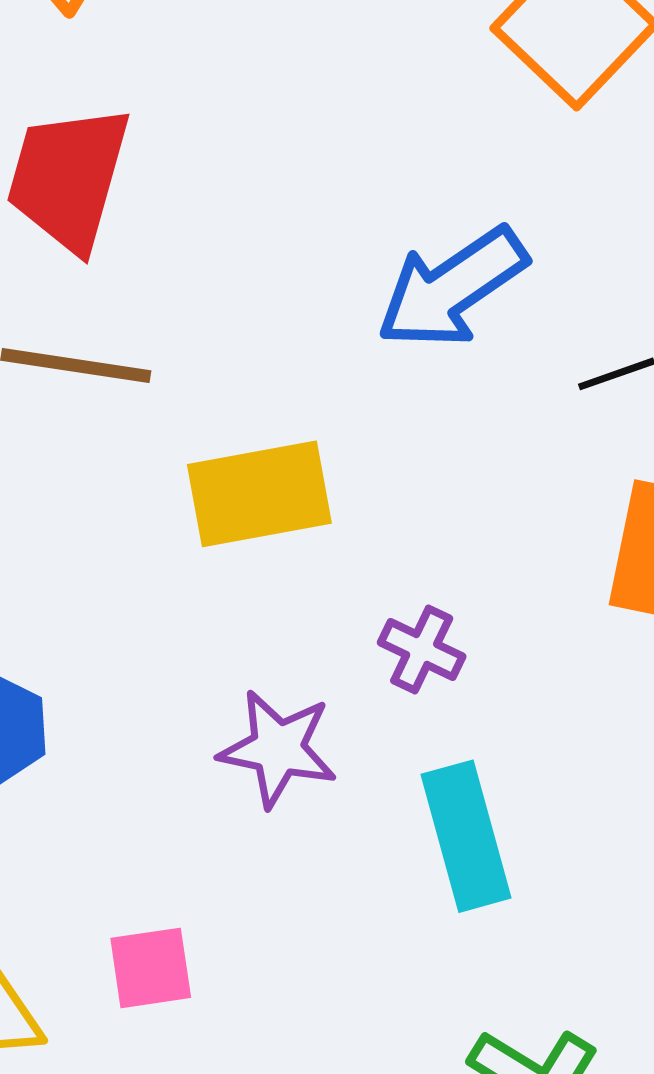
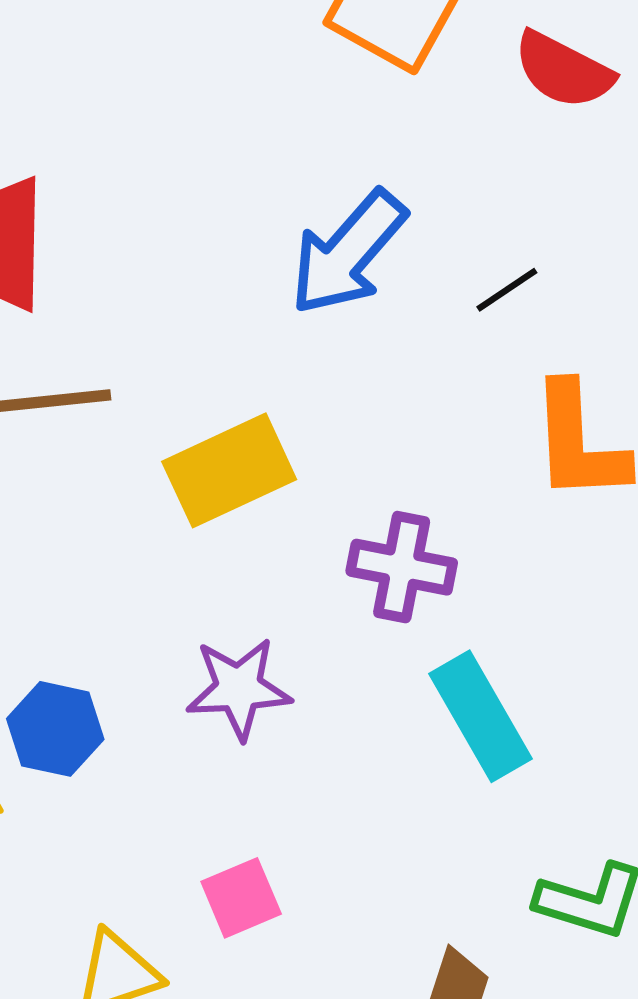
purple cross: (422, 649) -> (402, 567), size x1.4
purple star: (278, 749) -> (239, 688), moved

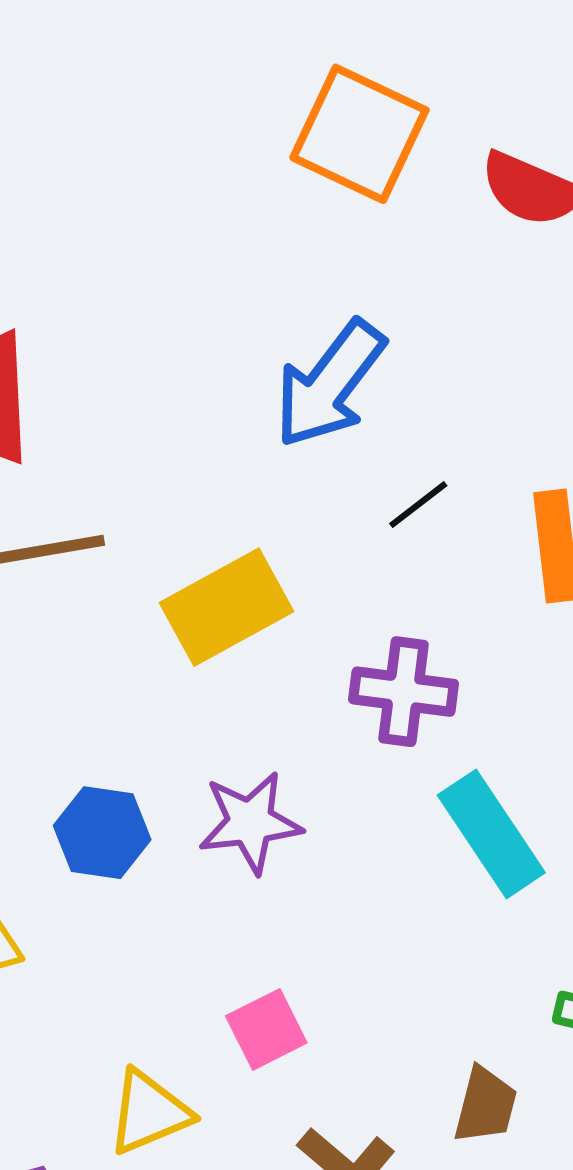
black line: (507, 290) -> (418, 505), moved
blue hexagon: (55, 729) -> (102, 833), moved

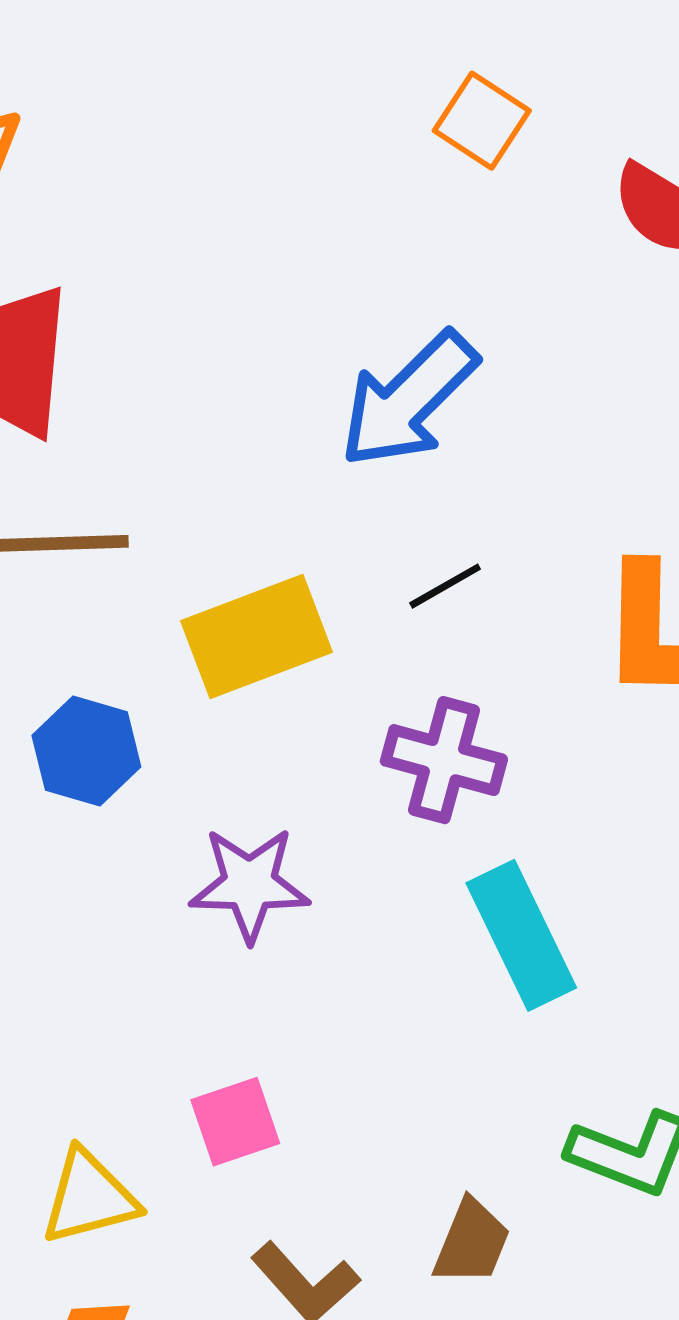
orange square: (359, 134) -> (482, 121), size x0.6
black line: (418, 505) -> (445, 586), moved
blue hexagon: (102, 833) -> (86, 751), moved

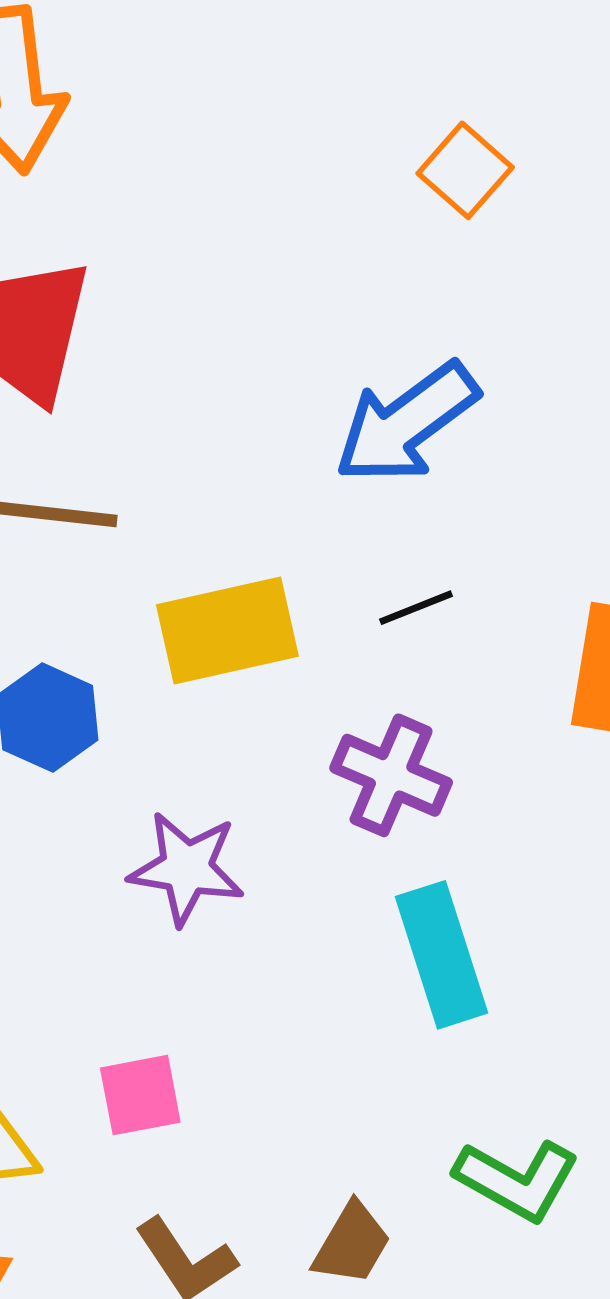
orange square: (482, 121) -> (465, 170), moved

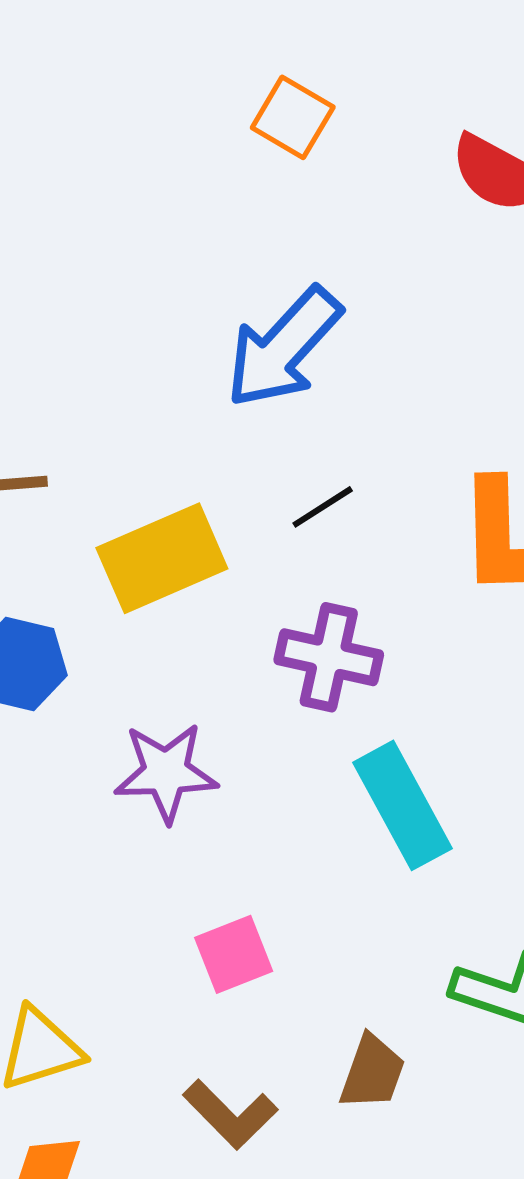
pink square: (140, 1095) -> (234, 954), moved

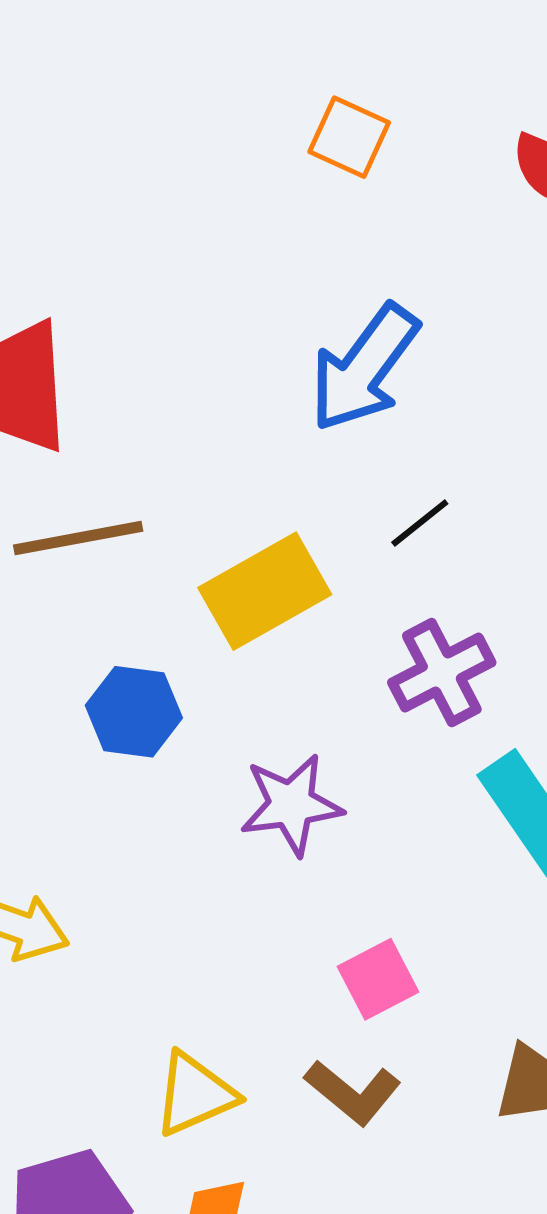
purple cross: (329, 657) -> (442, 673), turned -34
brown L-shape: (230, 1114) -> (353, 1092), moved

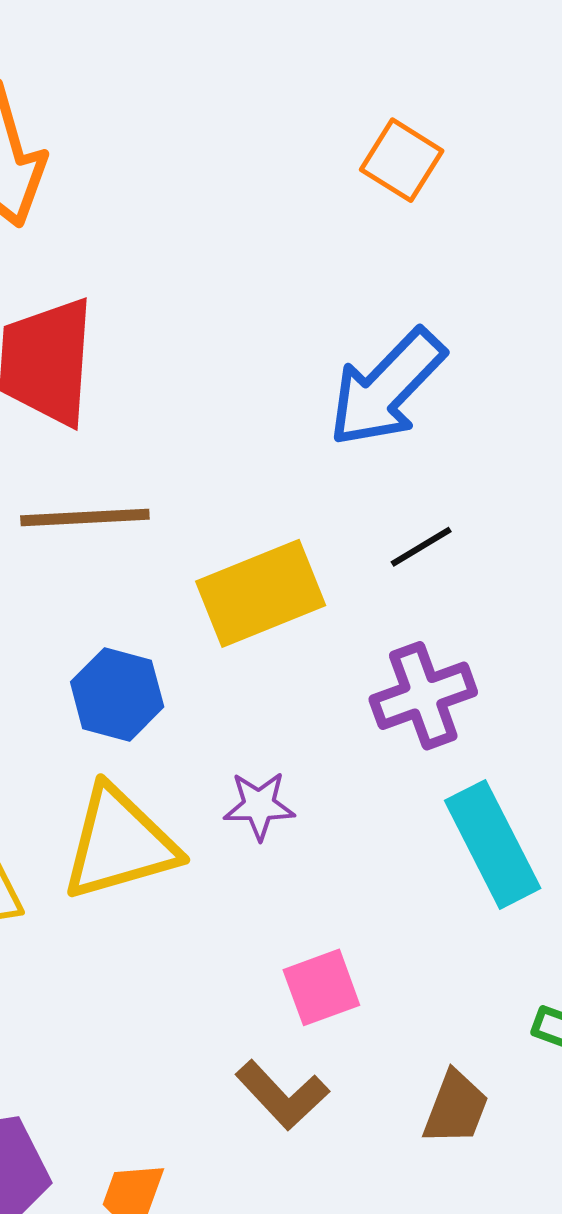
purple star: (291, 805) -> (259, 806), size x0.7
yellow triangle: (195, 1094) -> (119, 843), moved, size x1.4

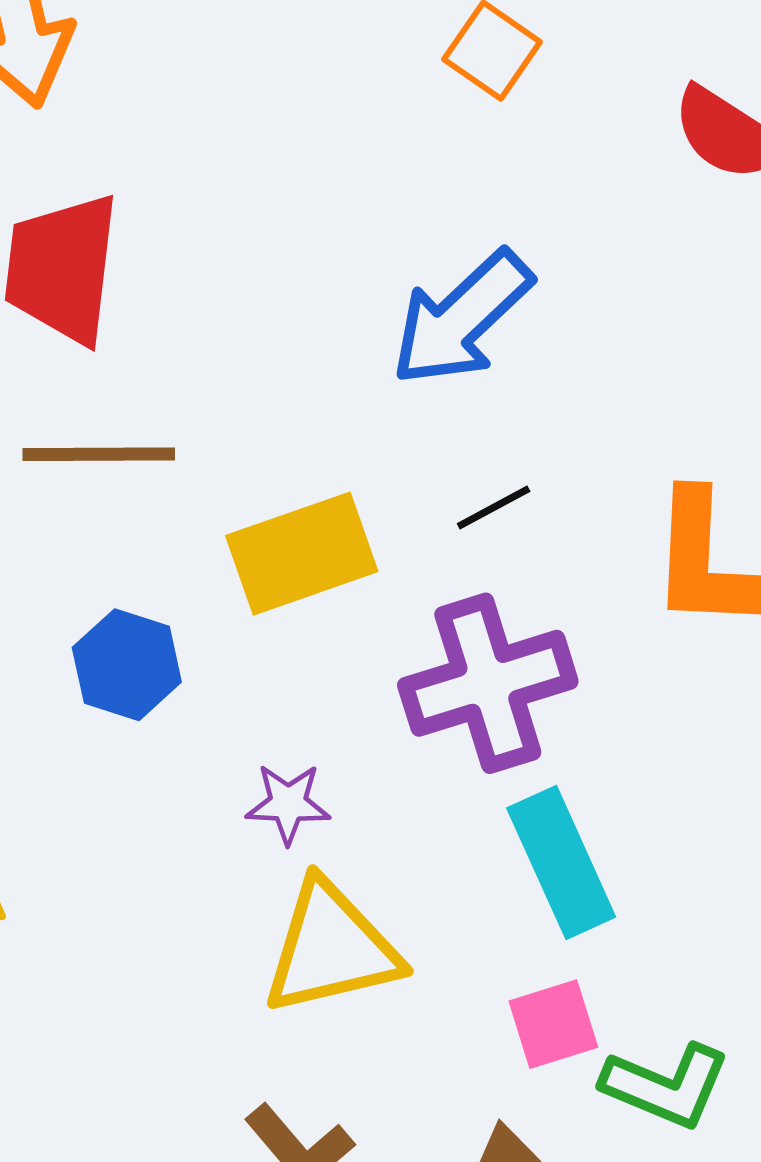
purple cross: (423, 696) -> (488, 683), size x1.4
yellow triangle: (119, 843) -> (331, 948), moved
pink square: (321, 987) -> (553, 1024), moved

